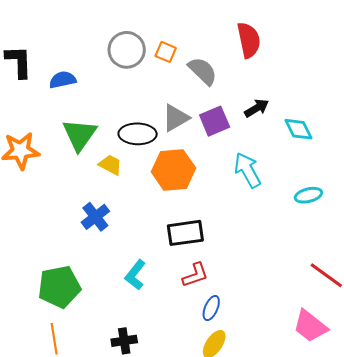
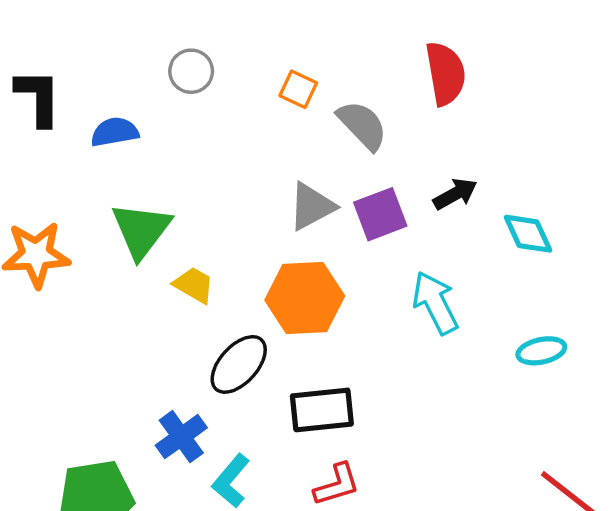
gray circle: (127, 50) -> (191, 71), moved, size x0.7
black ellipse: (138, 134) -> (239, 364), moved, turned -51
blue cross: (95, 217) -> (181, 437), moved

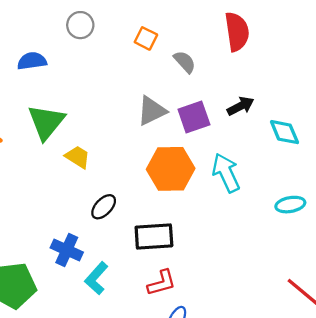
gray semicircle: (362, 125) -> (185, 62), size x0.7
orange hexagon: (305, 298) -> (171, 169), moved
black ellipse: (239, 364) -> (104, 207), size x0.7
blue cross: (181, 437) -> (67, 250), turned -32

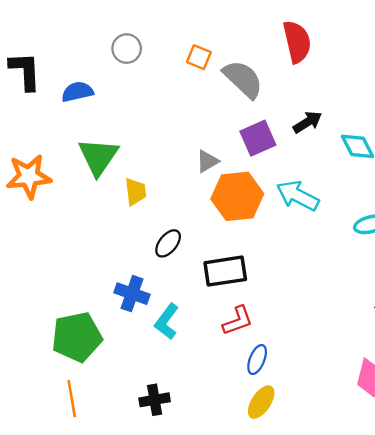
gray semicircle: (185, 62) -> (243, 79), size x1.6
gray triangle: (152, 111) -> (207, 161), moved, size x0.7
yellow trapezoid: (78, 157) -> (135, 192), turned 56
cyan arrow: (226, 173) -> (298, 196), turned -33

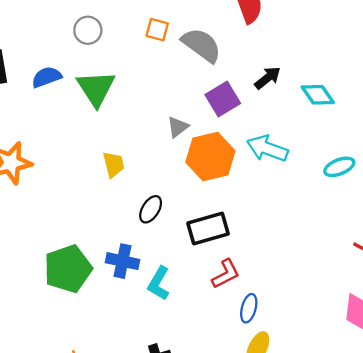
green triangle: (98, 157) -> (96, 88), moved
green pentagon: (77, 337) -> (68, 269), moved

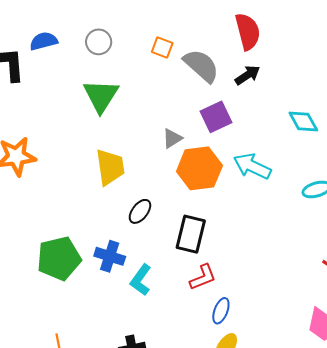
blue semicircle: (47, 77) -> (44, 41), moved
black arrow: (268, 78) -> (247, 75), moved
yellow trapezoid: (114, 164) -> (110, 167), size x1.5
black rectangle: (208, 229) -> (191, 234), turned -66

